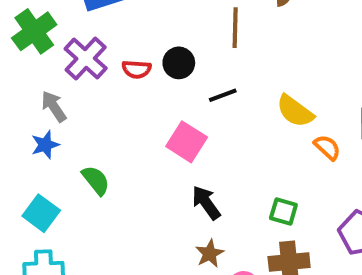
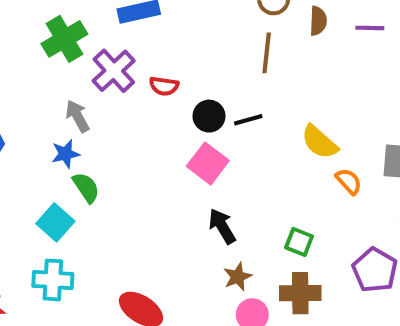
black circle: (179, 63) -> (209, 116), moved
green semicircle: (96, 180) -> (86, 188), moved
brown star: (210, 253) -> (238, 277), moved

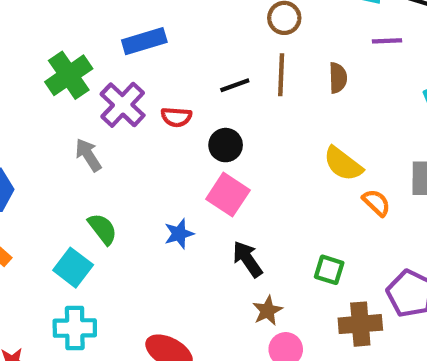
brown semicircle: (318, 21) -> (338, 78), moved
black line: (248, 120) -> (235, 85), moved
blue star: (66, 154) -> (179, 234), moved
brown cross: (300, 293) -> (360, 324), moved

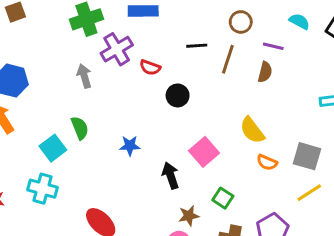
purple line: (387, 41) -> (273, 46), moved
black line: (235, 85) -> (197, 46), moved
pink square: (228, 195) -> (204, 152), moved
orange semicircle: (376, 203) -> (267, 162), turned 144
brown star: (267, 311) -> (189, 216), moved

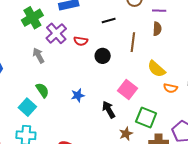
brown line: (228, 59) -> (133, 42), moved
green square: (223, 198) -> (146, 118), size x1.5

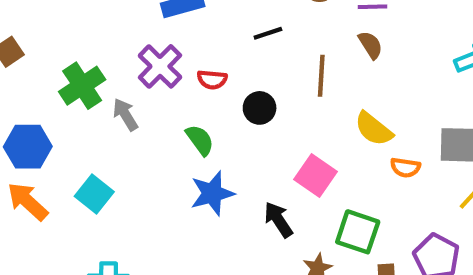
green cross: (32, 18) -> (82, 86), moved
brown semicircle: (157, 29) -> (370, 45), turned -32
green semicircle: (42, 90) -> (200, 140), moved
blue star: (78, 95) -> (212, 193), size x1.5
cyan square: (27, 107) -> (94, 194), moved

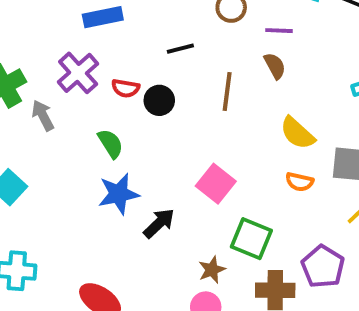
black circle: (260, 108) -> (159, 100), moved
yellow semicircle: (374, 129) -> (297, 133), moved
black arrow: (278, 220) -> (159, 223), moved, turned 76

